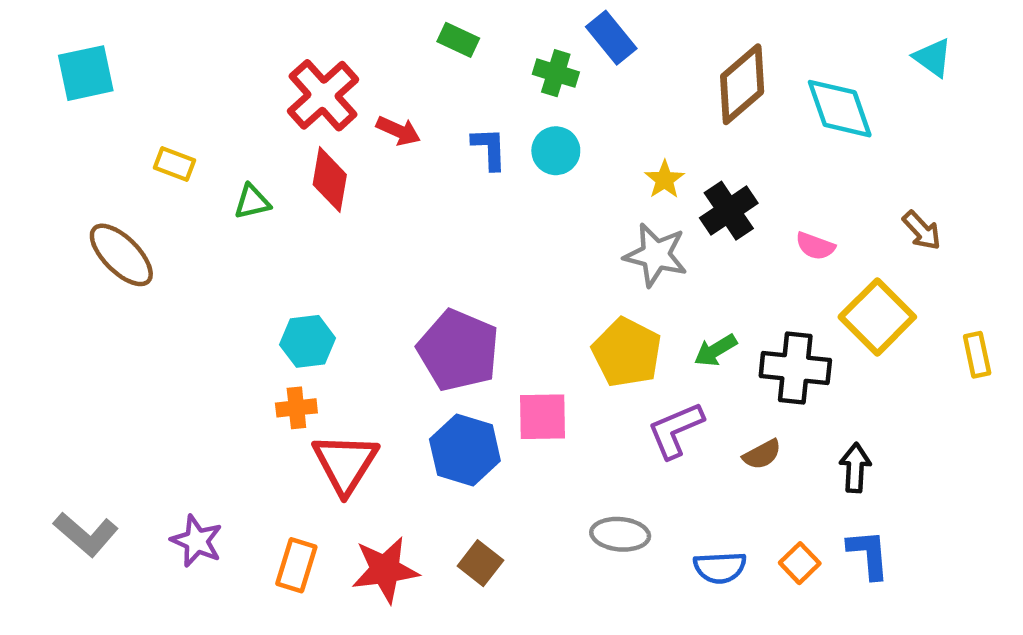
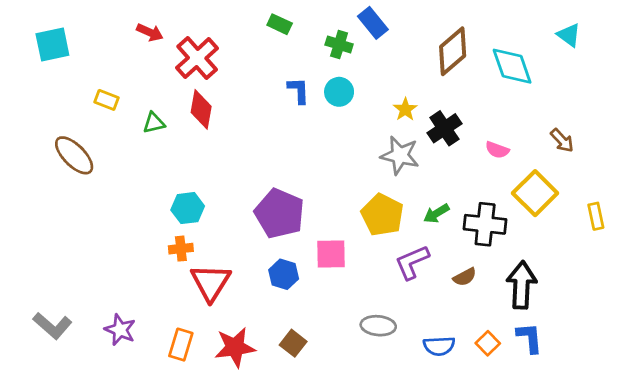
red arrow: (398, 131) -> (150, 32), moved
blue hexagon: (465, 450) -> (284, 274), size x0.7
black arrow: (855, 468) -> (522, 285), size x1.6

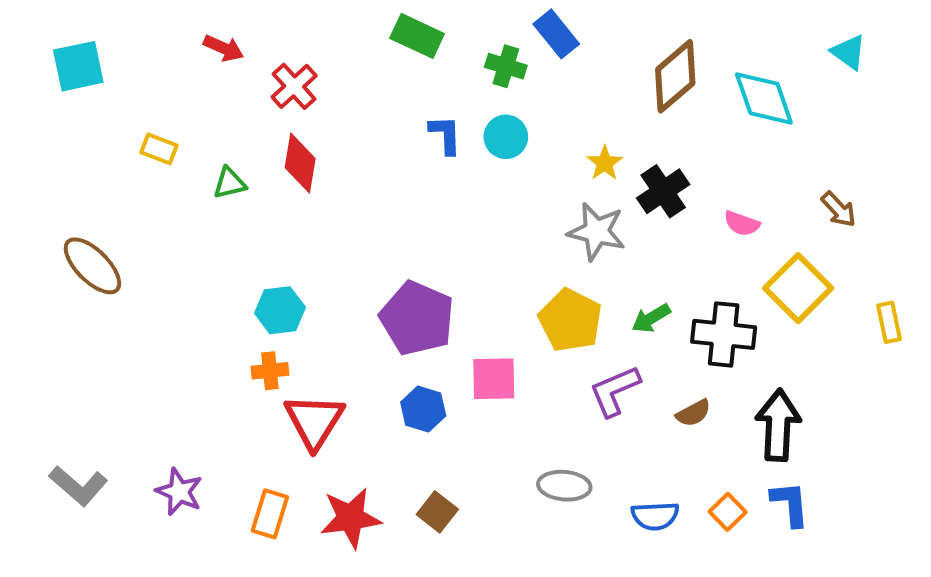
green rectangle: (280, 24) -> (417, 36), size x1.4
red cross: (197, 58) -> (294, 86), size x0.7
brown ellipse: (74, 155) -> (92, 266), moved

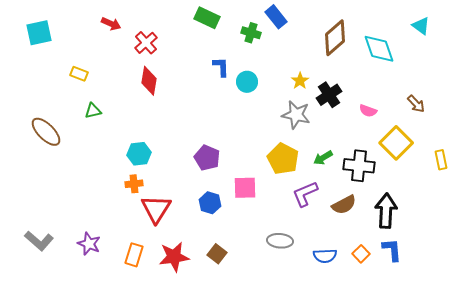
cyan circle: (506, 137) -> (247, 82), moved
green triangle: (230, 183) -> (93, 111), moved
purple pentagon: (417, 318) -> (207, 158), size x0.7
brown semicircle: (693, 413) -> (344, 205), size x1.4

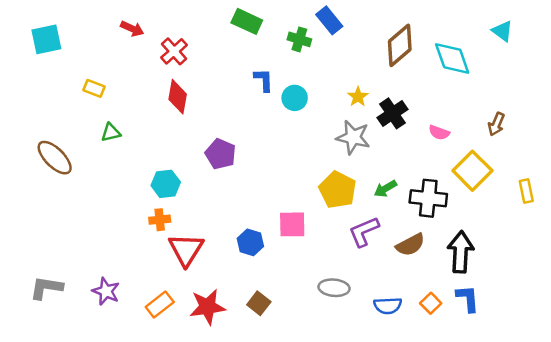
brown arrow: (416, 104) -> (496, 124), turned 66
purple pentagon: (207, 158) -> (221, 154), moved
gray L-shape: (39, 241) -> (46, 288), turned 148
orange rectangle: (134, 255) -> (160, 304), turned 35

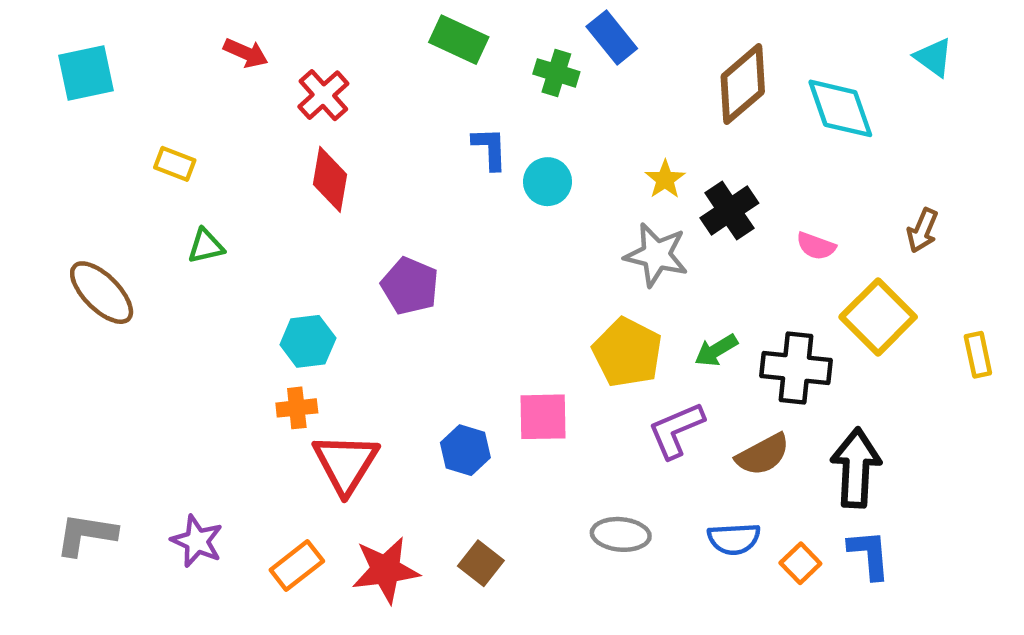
blue semicircle: (388, 306) -> (734, 539), moved

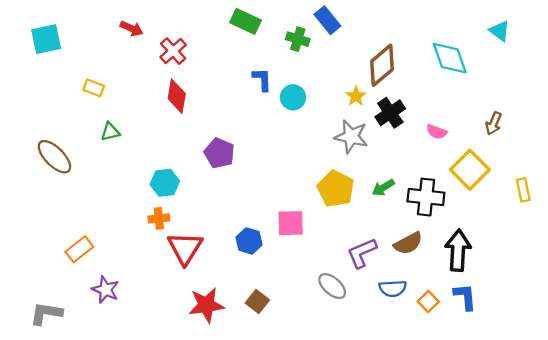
brown diamond: (743, 84) -> (382, 65), moved
purple L-shape: (676, 430) -> (362, 253), moved
gray L-shape: (86, 534) -> (46, 313), moved
gray ellipse: (621, 534) -> (332, 286), turned 36
orange rectangle: (297, 565) -> (79, 249), moved

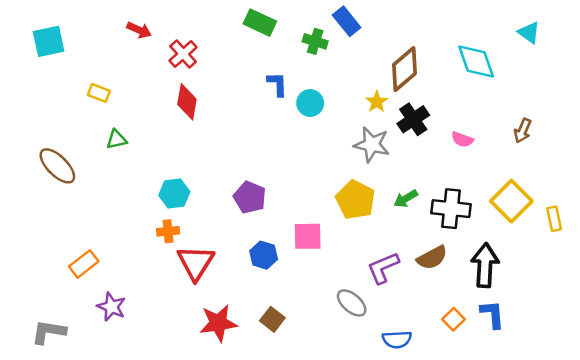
purple pentagon: (219, 153) -> (250, 197), moved
yellow square: (470, 170) -> (511, 201), moved
yellow rectangle: (523, 190) -> (554, 219), moved
blue semicircle: (393, 288) -> (397, 339), moved

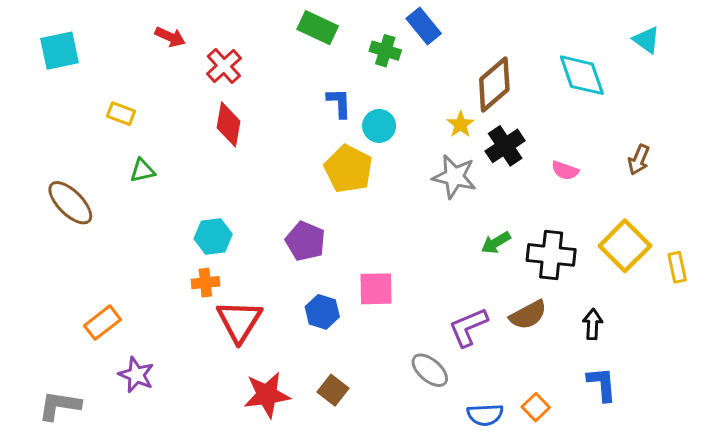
yellow pentagon: (355, 200) -> (348, 169), moved
black arrow: (485, 265) -> (593, 324), size x0.6
orange square: (453, 319) -> (536, 407), moved

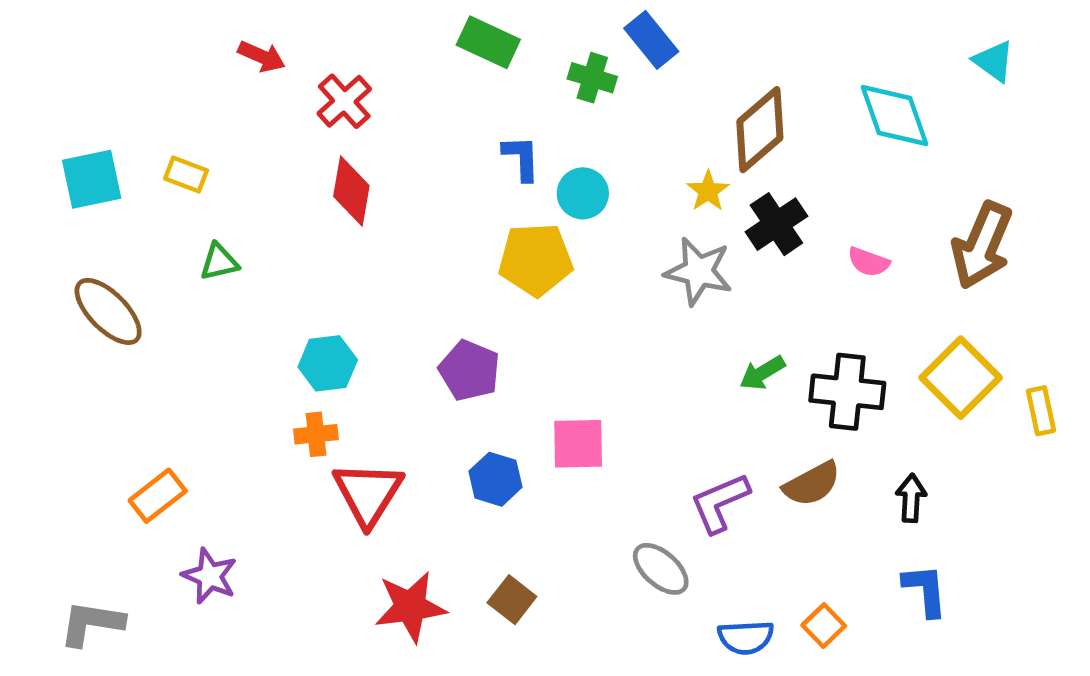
cyan square: (60, 51) -> (92, 179), moved
brown arrow: (639, 160) -> (982, 245), size x1.8
yellow pentagon: (348, 169) -> (536, 260), turned -30

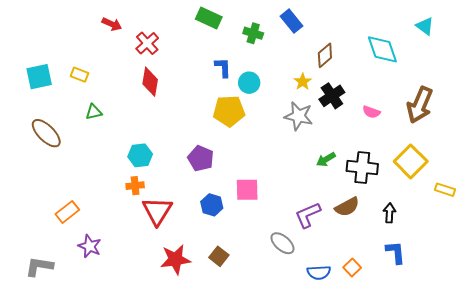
blue rectangle: (651, 40) -> (292, 21), moved
brown diamond: (760, 130) -> (325, 55), size x0.7
yellow rectangle: (1041, 411) -> (445, 190), moved, turned -60

